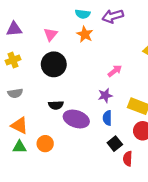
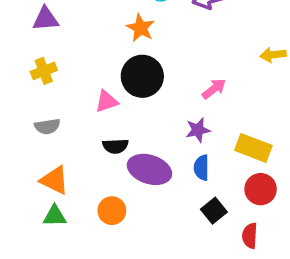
pink triangle: (51, 34) -> (106, 101), moved, turned 32
orange star: (85, 34) -> (141, 28), moved
black circle: (54, 64) -> (142, 76), moved
orange circle: (45, 144) -> (112, 211), moved
red semicircle: (128, 159) -> (250, 236), moved

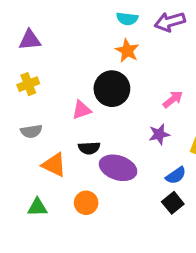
orange star: (141, 28) -> (127, 51), moved
blue semicircle: (201, 168) -> (176, 175), moved, turned -125
orange triangle: (55, 180) -> (54, 165), moved

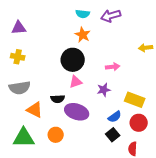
yellow cross: (28, 84) -> (18, 57), turned 32
pink arrow: (173, 99) -> (113, 67), turned 32
pink triangle: (82, 110) -> (76, 82), moved
gray semicircle: (31, 131) -> (20, 88), size x1.5
green triangle: (37, 207) -> (24, 138), size x1.6

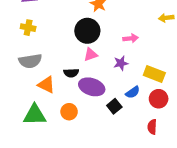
black square: (113, 135) -> (114, 106), moved

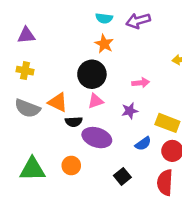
gray semicircle: (30, 61) -> (27, 108), turned 30
orange triangle: (46, 85) -> (58, 102), moved
black square: (114, 106) -> (122, 176), moved
red semicircle: (152, 127) -> (165, 183), size x1.5

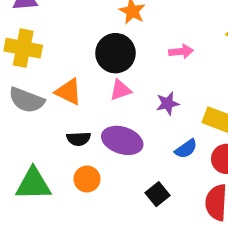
yellow cross: (25, 71) -> (23, 48), size x1.5
pink arrow: (141, 83) -> (181, 51), moved
black semicircle: (74, 122) -> (79, 139), moved

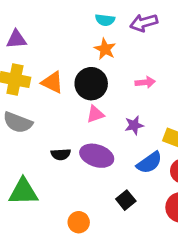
orange triangle: (69, 92) -> (52, 82), moved
blue semicircle: (186, 149) -> (149, 163), size x1.4
orange circle: (87, 179) -> (79, 222), moved

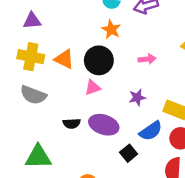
pink triangle: (95, 114) -> (93, 88), moved
black square: (126, 200) -> (129, 153), moved

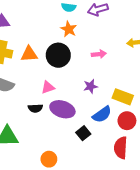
orange triangle: (64, 59) -> (29, 54), turned -30
pink triangle: (93, 88) -> (48, 87), moved

